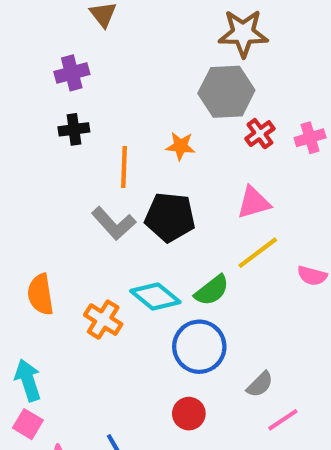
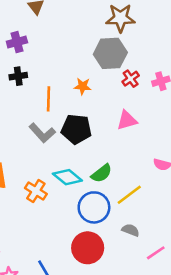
yellow line: (258, 253) -> (129, 195), moved
gray semicircle: (260, 384) -> (131, 230), turned -114
red circle: (189, 414) -> (88, 248), size x1.6
pink line: (283, 420) -> (156, 253), moved

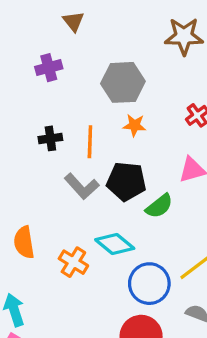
gray hexagon: (110, 53) -> (123, 82), moved
black cross: (18, 76) -> (50, 138), moved
green semicircle: (102, 173) -> (159, 206), moved

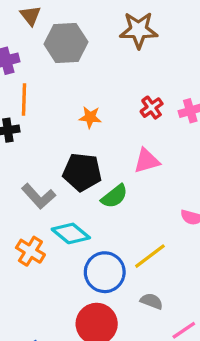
gray hexagon: (123, 82) -> (66, 43), moved
orange line: (90, 142) -> (24, 99), moved
gray L-shape: (82, 186) -> (39, 196), moved

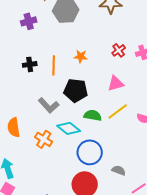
orange line: (24, 99) -> (54, 65), moved
green semicircle: (114, 196) -> (93, 115), moved, turned -132
yellow line: (150, 256) -> (118, 111), moved

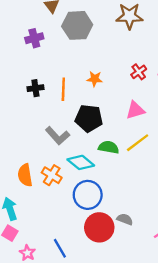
orange semicircle: (14, 127) -> (25, 175), moved
blue circle: (90, 152) -> (88, 195), moved
gray semicircle: (119, 170) -> (125, 219), moved

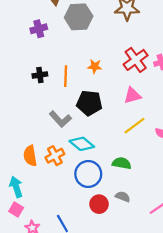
red cross: (139, 72) -> (136, 60), size x1.6
green semicircle: (109, 147) -> (122, 163), moved
orange cross: (52, 175) -> (55, 156), turned 30
red circle: (99, 227) -> (99, 204), size x0.7

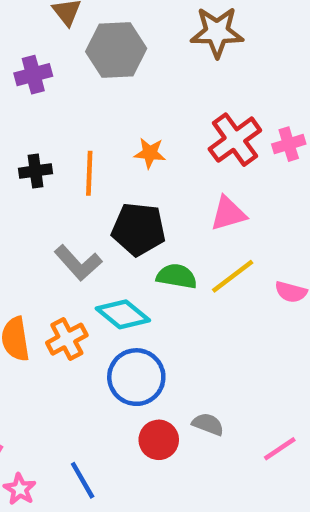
green semicircle: (122, 163) -> (177, 276), moved

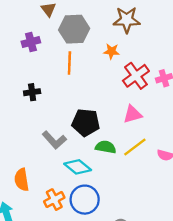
orange star: (150, 153) -> (111, 51), moved
orange line: (89, 173) -> (69, 63), moved
orange cross: (67, 339) -> (54, 200), moved

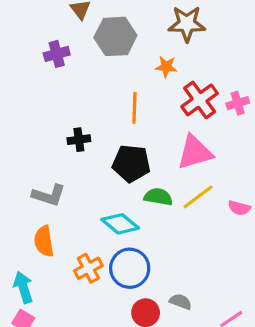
orange line: (69, 63) -> (134, 108), moved
black cross: (32, 92) -> (79, 140), moved
pink triangle: (132, 114) -> (195, 152), size x1.4
gray L-shape: (54, 140) -> (49, 195), moved, turned -30

